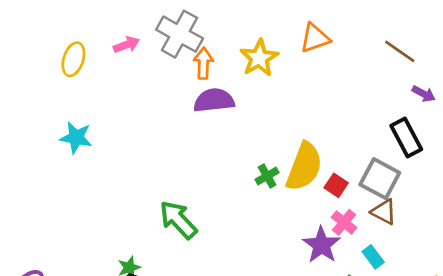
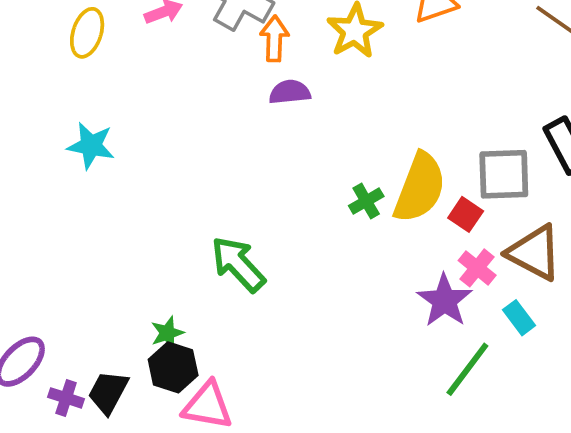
purple semicircle: (214, 100) -> (290, 92), size x0.7
gray square: (380, 179) -> (504, 174), moved, turned -30
brown triangle: (384, 212) -> (534, 253), size x1.5

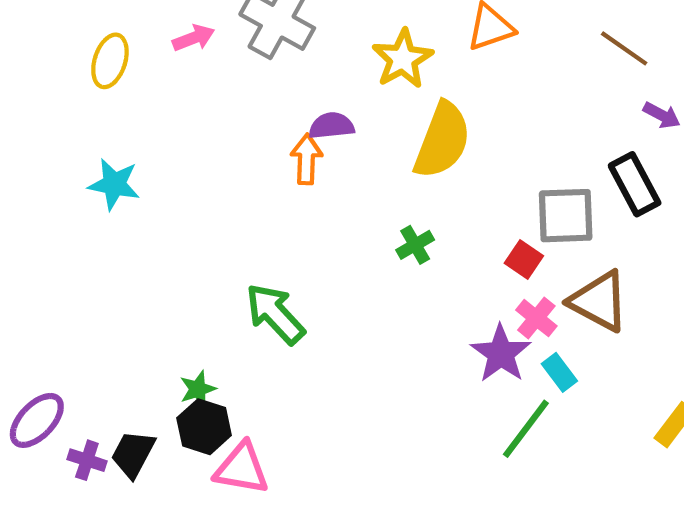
orange arrow: (274, 39) -> (306, 159), moved
yellow semicircle: (420, 188) -> (442, 140), moved
cyan rectangle: (519, 318) -> (559, 372), moved

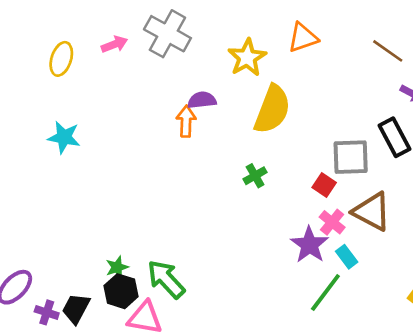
green arrow: (275, 314) -> (166, 279), moved

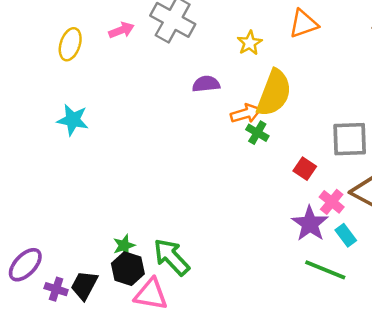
yellow star: (247, 58) -> (250, 43), size x0.7
orange arrow: (186, 121) -> (246, 113), moved, turned 72
green cross: (255, 176) -> (257, 133), moved, turned -30
red square: (324, 185) -> (305, 169), moved
green line: (325, 293) -> (325, 270), turned 75

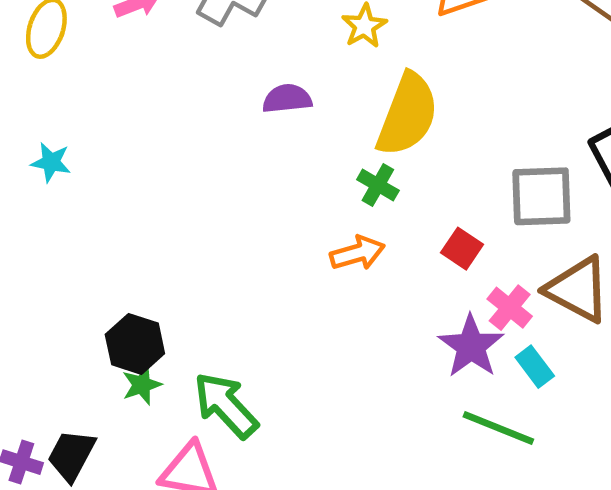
orange arrow: (246, 113) -> (358, 253), moved
cyan star: (73, 120) -> (51, 162), size x0.7
black hexagon: (128, 269) -> (135, 344), moved

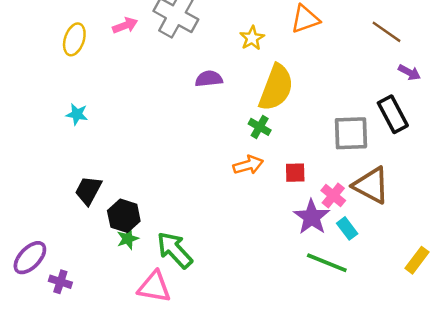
red square: (462, 249) -> (295, 173), moved, turned -35
black trapezoid: (71, 455) -> (88, 190), moved

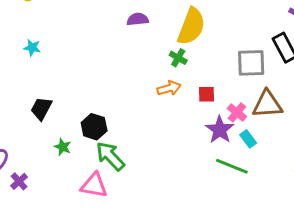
brown triangle: (371, 185) -> (267, 104), turned -32
black hexagon: (124, 216) -> (94, 127), moved
green star: (128, 239) -> (63, 147), moved, turned -30
purple cross: (60, 282) -> (19, 181), turned 30

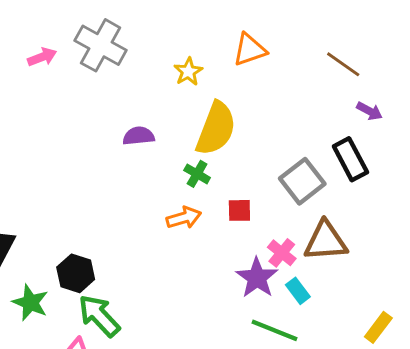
purple semicircle: (138, 19) -> (139, 136), moved
gray square: (251, 63) -> (302, 181), turned -36
red square: (207, 94) -> (239, 210), moved
green star: (63, 147) -> (30, 303), size x1.4

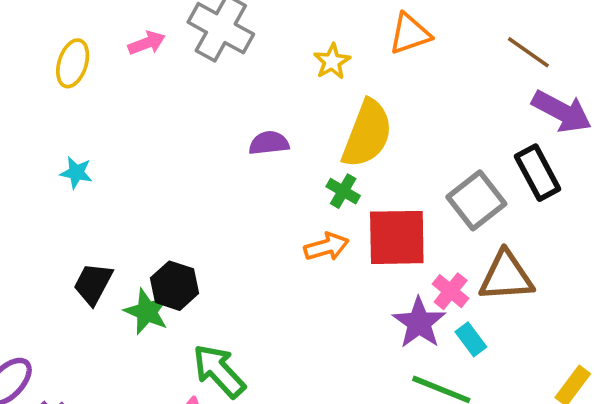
purple arrow: (369, 111) -> (562, 112), size x1.8
red square: (239, 210) -> (397, 237), size x2.0
black hexagon: (76, 273) -> (175, 286), moved
green star: (30, 303) -> (147, 312), moved

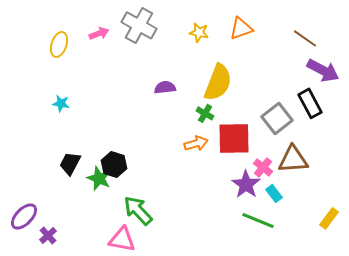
yellow star: (332, 61) -> (199, 32), moved, turned -30

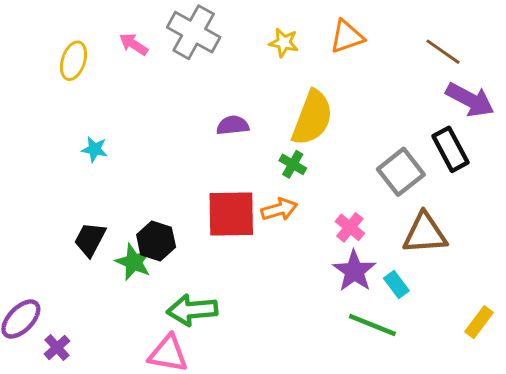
pink arrow: (99, 33) -> (134, 44), turned -126
cyan star: (61, 103) -> (95, 149), moved
red square: (234, 138) -> (231, 214), moved
pink cross: (263, 167) -> (350, 227), moved
green arrow: (138, 210) -> (192, 310), turned -52

